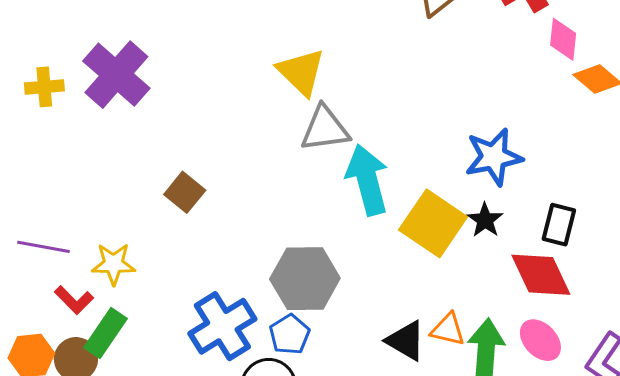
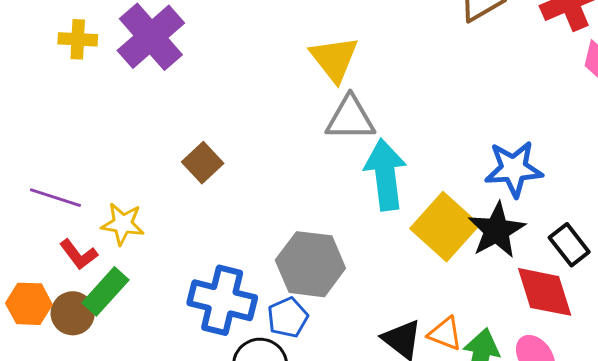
black star: (485, 220) -> (497, 230), size x1.6
black rectangle: (559, 225) -> (569, 245), turned -60
blue cross: (222, 326) -> (222, 300), turned 38

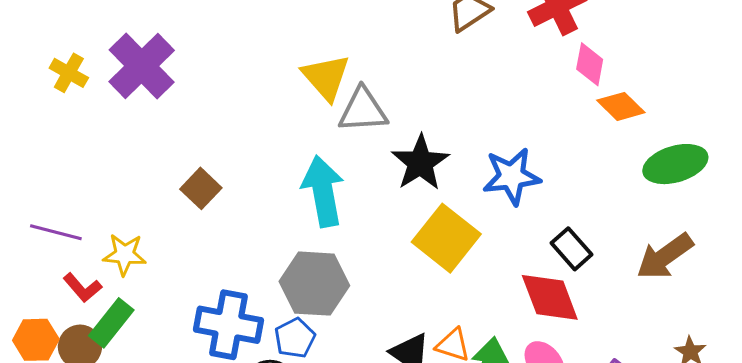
yellow cross: (78, 39) -> (69, 73), turned 30
gray triangle: (350, 118) -> (363, 110), moved
cyan arrow: (385, 175) -> (323, 191), moved
black star: (497, 230) -> (420, 163), moved

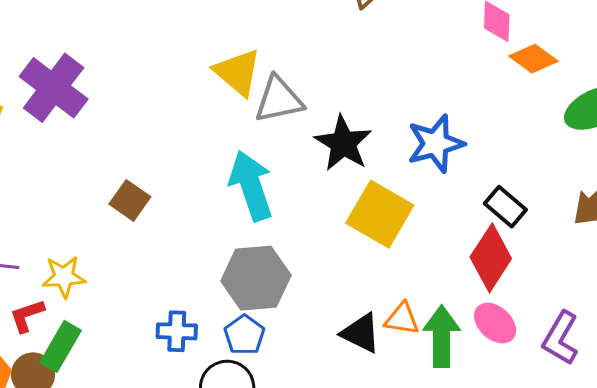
red L-shape: (82, 288) -> (27, 316), turned 120
red diamond: (550, 297) -> (491, 258), turned 62
blue cross: (228, 325) -> (177, 331), size x0.6

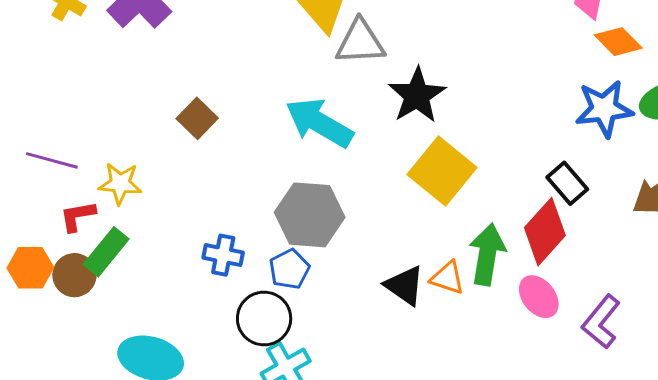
blue star: (436, 144) -> (604, 109), moved
cyan arrow: (251, 186) -> (319, 123), turned -50
green arrow: (442, 336) -> (487, 254), moved

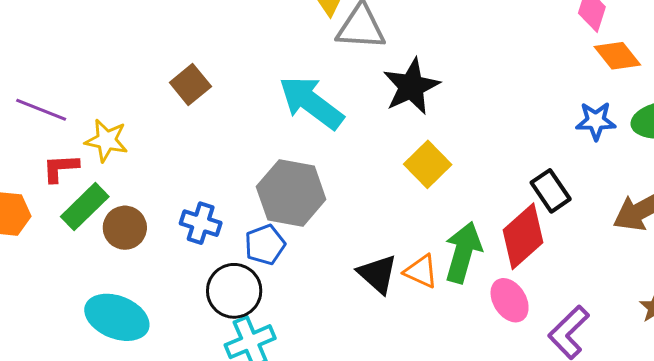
blue star: (604, 109) -> (596, 121), size x0.7
yellow square: (442, 171) -> (428, 164), size x0.7
brown circle: (74, 275) -> (125, 228), moved

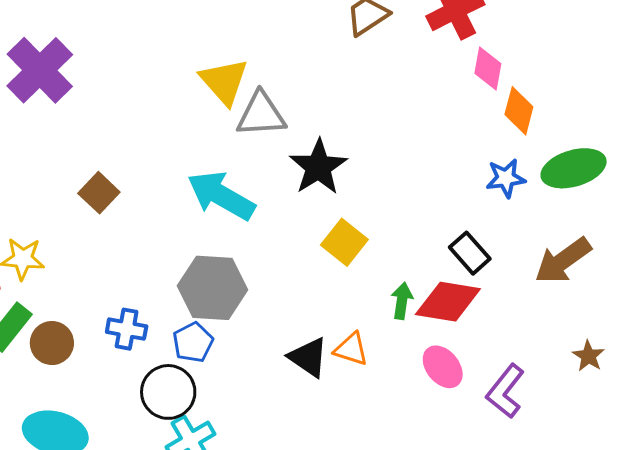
orange diamond: (617, 56) -> (519, 111), turned 60
red diamond: (523, 236) -> (448, 302), turned 58
green arrow: (463, 252) -> (402, 301), moved, size x0.6

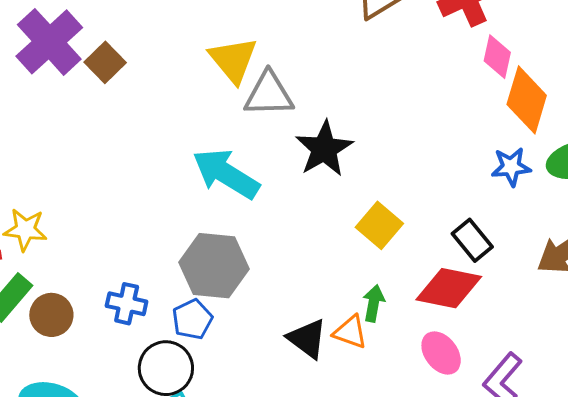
orange diamond: (519, 111) -> (527, 100), size x1.4
brown square: (99, 193) -> (105, 62), moved
yellow square: (344, 242) -> (379, 225), moved
green arrow: (402, 301) -> (374, 303), moved

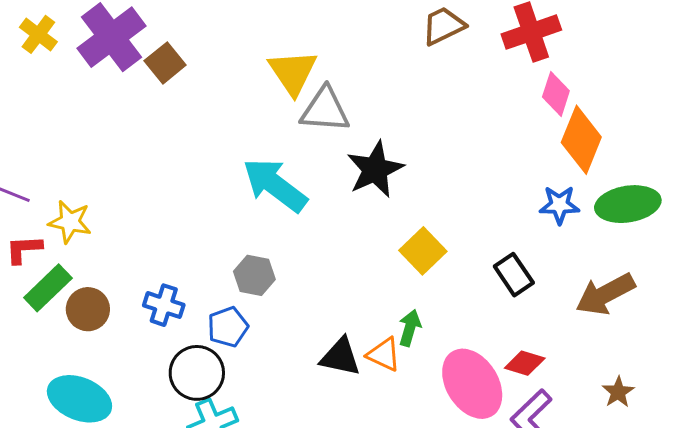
gray hexagon: (214, 266) -> (254, 275), size x0.6
red diamond: (449, 288) -> (525, 363), moved, size x0.6
black triangle: (307, 339) -> (340, 357), turned -30
pink ellipse: (441, 353) -> (472, 384), size x1.6

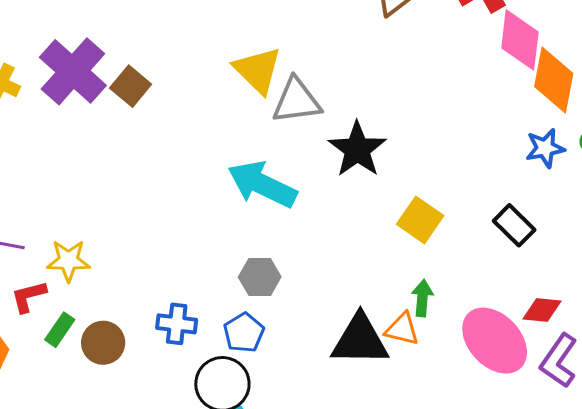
pink diamond: (556, 94) -> (520, 40), size x1.4
green rectangle: (48, 288) -> (60, 330), size x0.7
black triangle: (340, 357) -> (360, 340), size x1.4

